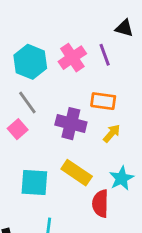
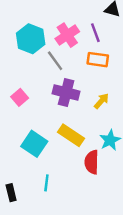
orange rectangle: (103, 101) -> (98, 60), moved
gray line: (27, 102) -> (55, 61), moved
cyan square: (34, 182) -> (34, 144), turned 30

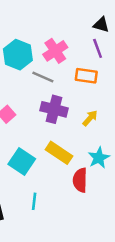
purple line: (95, 33) -> (98, 48), moved
gray line: (55, 61) -> (43, 77), turned -30

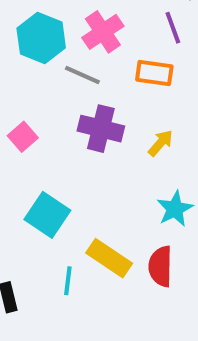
yellow rectangle: (59, 153) -> (109, 258), moved
red semicircle: (80, 180) -> (161, 266), moved

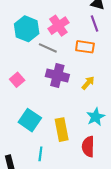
yellow rectangle: (109, 258) -> (62, 130), moved, turned 45

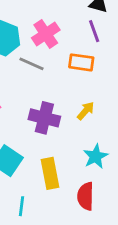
purple cross: (57, 75) -> (44, 118), moved

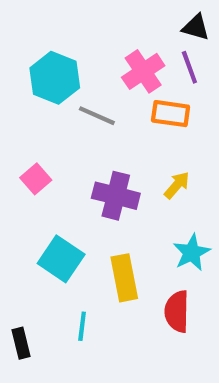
pink cross: (46, 34) -> (143, 71), moved

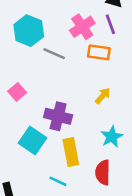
purple cross: (116, 196) -> (58, 116), moved
cyan line: (82, 326) -> (58, 181), moved, turned -72

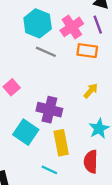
cyan hexagon: (29, 31) -> (38, 23), moved

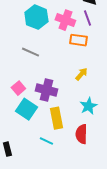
pink cross: (72, 27) -> (65, 20), turned -36
gray line: (46, 52) -> (30, 52), moved
pink square: (12, 87) -> (18, 88), moved

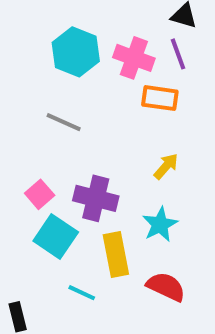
cyan star: (88, 106) -> (160, 224), moved
red semicircle: (81, 134) -> (166, 287), turned 114
cyan line: (46, 141) -> (82, 293), moved

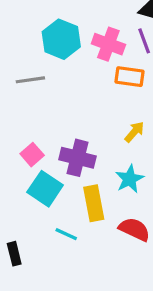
gray line: (64, 122) -> (30, 80), moved, turned -32

